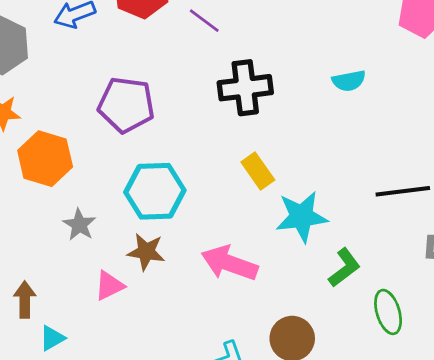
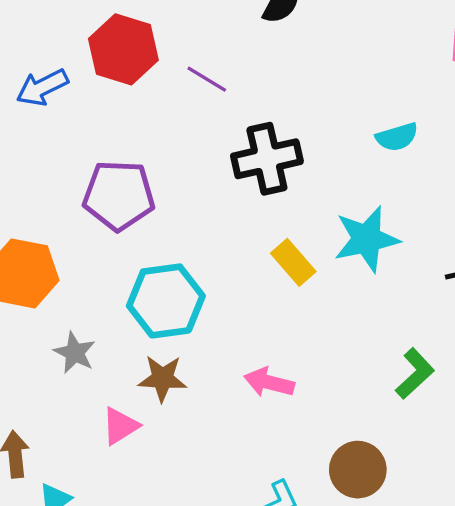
cyan star: (302, 217) -> (367, 239), moved
pink arrow: (229, 263) -> (269, 382), size x0.7

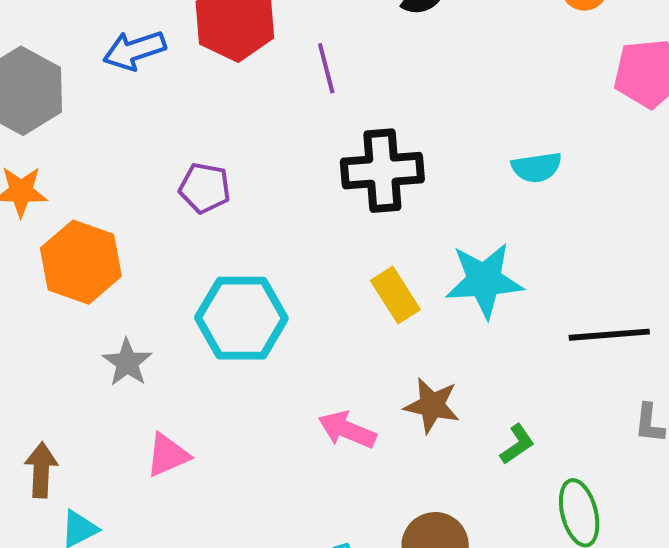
purple line: (207, 79) -> (326, 68), turned 36
purple pentagon: (119, 195) -> (205, 188), size x0.6
green L-shape: (415, 374) -> (517, 444), size x0.7
brown star: (162, 378) -> (432, 405), moved

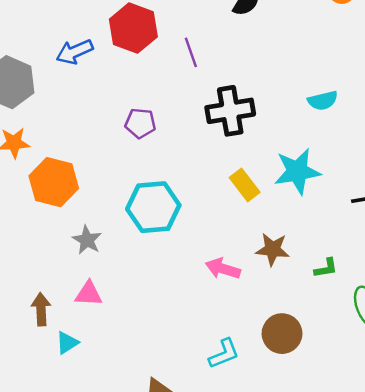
purple pentagon: (205, 188) -> (140, 123), moved
green L-shape: (517, 444) -> (326, 268), turned 30
pink triangle: (168, 455) -> (89, 294), moved, turned 32

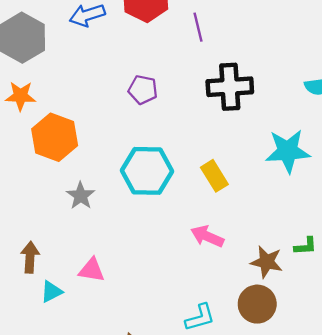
yellow rectangle: (245, 185) -> (214, 176), moved
brown star: (273, 249) -> (267, 262), moved
pink triangle: (89, 294) -> (92, 270), moved

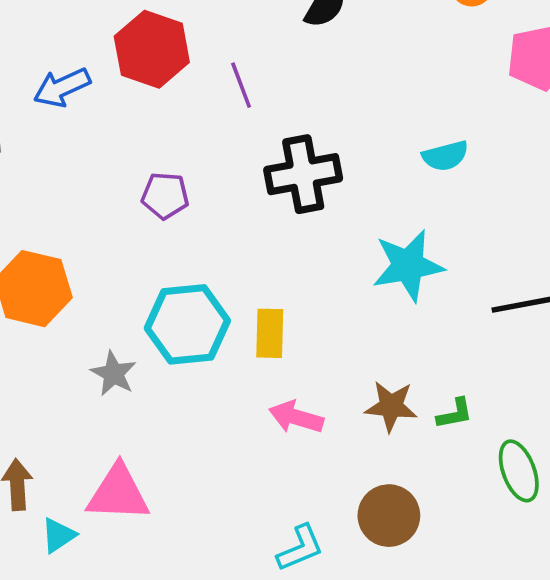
yellow rectangle: (214, 176) -> (270, 333), moved, turned 40
gray star: (81, 196) -> (114, 374), moved
brown star: (267, 262) -> (391, 406), moved
pink triangle: (92, 270) -> (118, 493), size x1.5

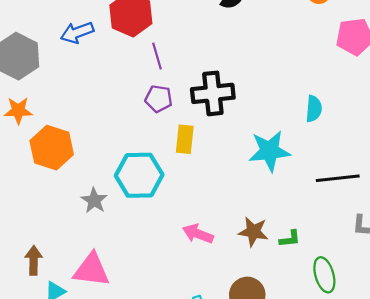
purple line: (241, 85) -> (157, 56), moved
cyan semicircle: (445, 156) -> (314, 109), moved, turned -75
purple pentagon: (165, 196) -> (159, 99), moved
yellow rectangle: (270, 333) -> (185, 139), moved

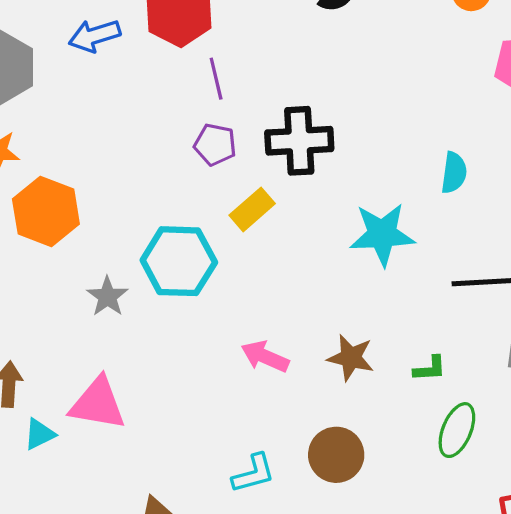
yellow rectangle: (185, 139) -> (252, 209), turned 40
green L-shape: (290, 239) -> (430, 369), moved
green ellipse: (324, 275) -> (457, 430), turned 36

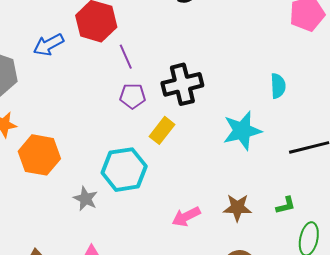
pink arrow: (265, 356) -> (186, 217), turned -40

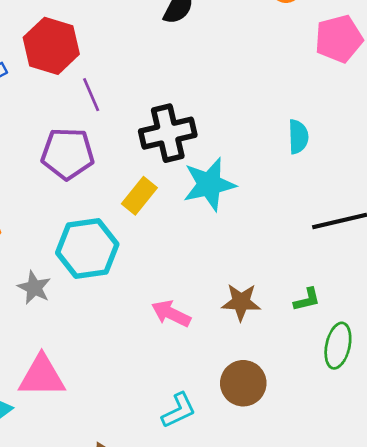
purple pentagon: (133, 96) -> (68, 154), moved, size x1.5
cyan star: (242, 131) -> (209, 184), moved
pink arrow: (186, 217) -> (171, 314), turned 52

